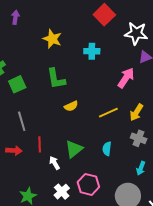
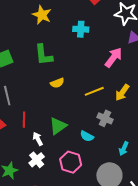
gray cross: (139, 138) -> (105, 118), moved
cyan semicircle: (107, 149) -> (87, 136), moved, turned -72
white cross: (62, 192) -> (37, 160), moved

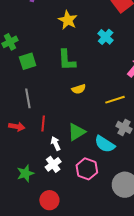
cyan cross: (81, 29) -> (106, 37), turned 35
cyan semicircle: (87, 136) -> (105, 144), size x1.5

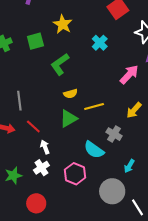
green L-shape: (67, 60) -> (60, 64), turned 55
green square: (28, 61) -> (35, 41), moved
yellow line: (115, 100) -> (94, 107), moved
red line: (43, 124) -> (33, 126), turned -56
green triangle: (77, 132) -> (68, 119), moved

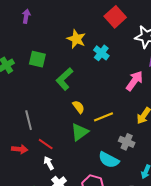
yellow star: (63, 24) -> (76, 39), moved
green square: (35, 41) -> (37, 59), turned 36
yellow semicircle: (70, 94) -> (79, 107), turned -104
white arrow: (45, 147) -> (49, 163), moved

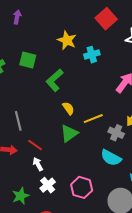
cyan cross: (101, 53) -> (92, 55), turned 35
gray cross: (127, 142) -> (116, 133), moved
cyan semicircle: (109, 160) -> (111, 158), moved

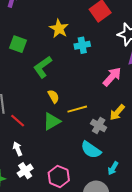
red line: (35, 145) -> (18, 121), moved

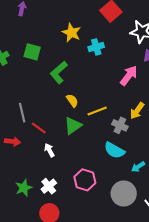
white arrow: (18, 149) -> (49, 150), moved
cyan arrow: (113, 168) -> (138, 167), turned 32
white cross: (25, 171) -> (49, 186), moved

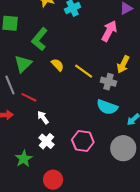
yellow line: (97, 111) -> (84, 71), turned 66
green triangle: (73, 126) -> (23, 64), moved
white cross: (49, 186) -> (46, 141), moved

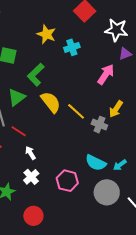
yellow semicircle: (58, 65) -> (51, 102), size x1.6
cyan semicircle: (107, 107) -> (96, 163), moved

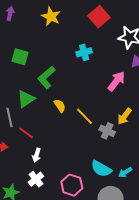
yellow star: (46, 34) -> (51, 16), moved
yellow semicircle: (51, 102) -> (60, 106), size x0.6
white arrow: (30, 153) -> (37, 155), turned -136

